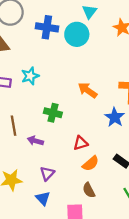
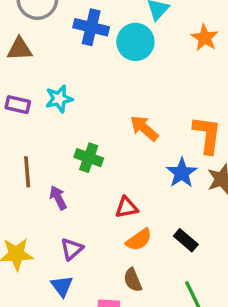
purple arrow: (35, 141) -> (58, 198), turned 42

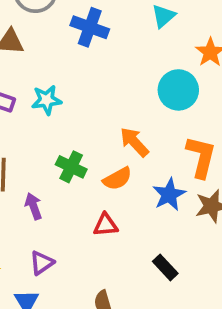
cyan circle: (135, 42) -> (178, 90), moved
orange semicircle: (139, 240) -> (117, 179), moved

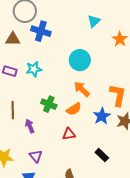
blue cross: (90, 27) -> (41, 31), moved
cyan circle: (178, 90) -> (80, 60), moved
purple triangle: (42, 263) -> (36, 156), turned -32

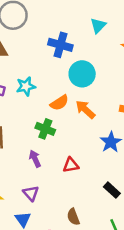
blue cross: (41, 31) -> (60, 45), moved
orange semicircle: (74, 109) -> (59, 103), moved
purple arrow: (30, 126) -> (35, 159), moved

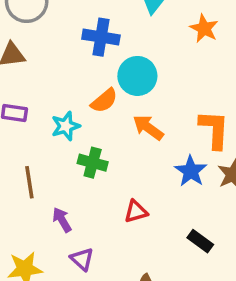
cyan star: (26, 86) -> (66, 126), moved
orange semicircle: (59, 103) -> (104, 101), moved
purple arrow: (35, 159) -> (62, 220), moved

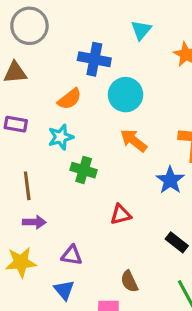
orange semicircle: (104, 101) -> (70, 99), moved
purple arrow: (62, 220) -> (34, 222), moved, turned 120
purple triangle: (82, 259) -> (72, 255), turned -35

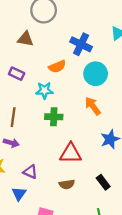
green cross: (84, 170) -> (54, 117), turned -30
red triangle: (121, 215) -> (71, 153), size x1.5
brown semicircle: (129, 281) -> (67, 184), moved, turned -88

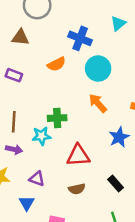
cyan star: (44, 90) -> (41, 136), moved

